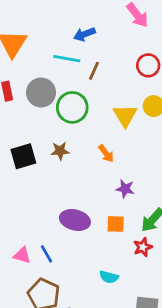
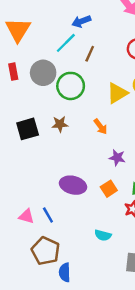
cyan line: (67, 59) -> (66, 43), turned -55
yellow triangle: (125, 116) -> (117, 93), turned 30
orange square: (116, 224) -> (109, 189), turned -35

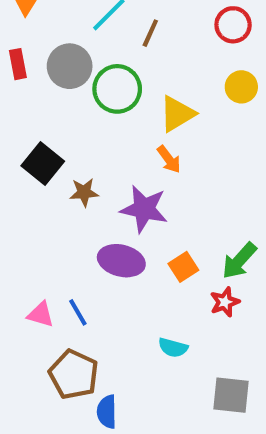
yellow triangle: (117, 93) -> (177, 114), moved
brown star: (60, 124) -> (84, 192), moved
black square: (28, 129) -> (43, 163), turned -35
purple star: (117, 158) -> (144, 209), moved, size x1.6

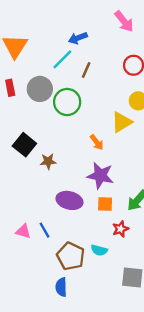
yellow triangle: (177, 114) -> (122, 122), moved
purple star: (144, 209) -> (100, 176), moved
orange square: (183, 267) -> (105, 204), turned 35
red star: (225, 302) -> (120, 229), moved
brown pentagon: (74, 374) -> (71, 256), moved

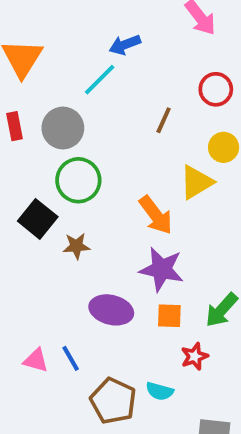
brown line: (86, 70) -> (164, 120), moved
green circle: (67, 102) -> (78, 180), moved
orange arrow: (97, 142) -> (156, 215), size x1.5

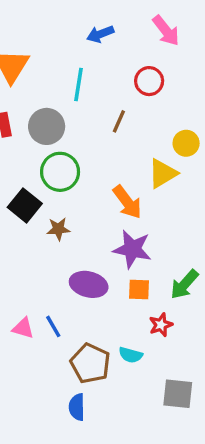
blue arrow: (125, 45) -> (100, 34), moved
cyan line: (100, 80) -> (79, 84), turned -36
red circle: (216, 89) -> (149, 81), moved
brown line: (164, 120) -> (119, 121), moved

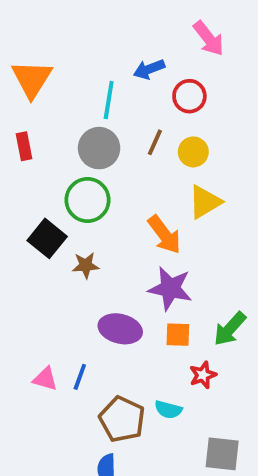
blue arrow: (100, 34) -> (149, 69), moved
gray circle: (47, 126) -> (99, 148), moved
yellow circle: (186, 143) -> (193, 152), moved
blue line: (53, 326) -> (80, 377), turned 50

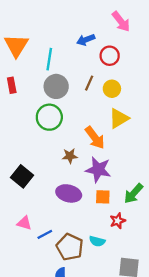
cyan line: (109, 100) -> (49, 59), moved
black square: (47, 238) -> (22, 176), moved
brown star: (86, 265) -> (70, 156), moved
blue line: (80, 377) -> (45, 234), moved, turned 42

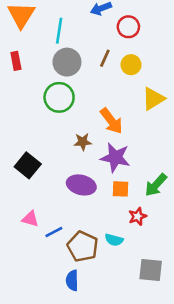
yellow triangle: (119, 118) -> (153, 99), moved

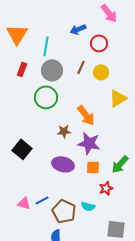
red rectangle: (16, 61) -> (22, 69), moved, turned 32
pink triangle: (30, 219) -> (24, 203), moved

